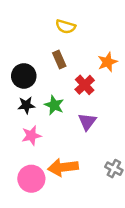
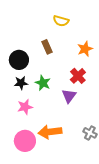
yellow semicircle: (66, 27) -> (61, 21), moved
red cross: (85, 85) -> (78, 76), moved

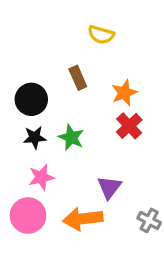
orange star: (85, 49) -> (124, 93), moved
purple triangle: (69, 96) -> (109, 187), moved
pink circle: (25, 141) -> (28, 215), moved

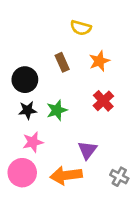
orange star: (124, 93) -> (99, 61), moved
green star: (71, 137) -> (57, 110), turned 30

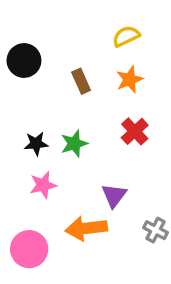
yellow semicircle: (81, 28) -> (126, 36), moved, turned 138
black circle: (25, 80) -> (24, 60), moved
pink circle: (22, 173) -> (29, 249), moved

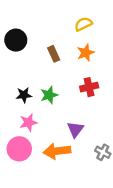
red cross: (135, 131) -> (89, 87), turned 30
pink circle: (29, 249) -> (19, 149), moved

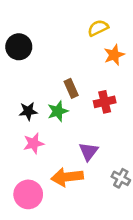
orange star: (86, 53) -> (114, 55), moved
brown rectangle: (54, 54) -> (71, 88), moved
pink circle: (19, 149) -> (28, 194), moved

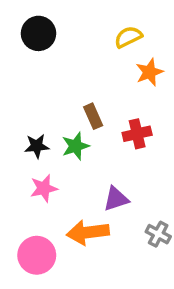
black circle: (19, 47) -> (39, 33), moved
purple triangle: (89, 151) -> (116, 199), turned 35

